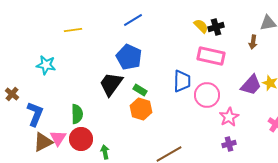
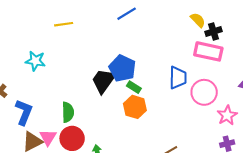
black cross: (216, 27) -> (214, 32), moved
blue pentagon: (129, 57) -> (122, 68), moved

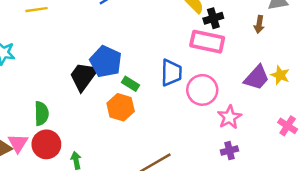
green rectangle: (134, 87) -> (130, 84), moved

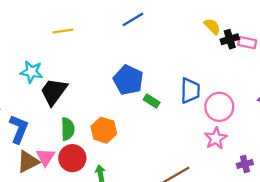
pink rectangle: (207, 42) -> (247, 43), moved, size x0.6
black trapezoid: (83, 76) -> (54, 92), moved
orange hexagon: (121, 107) -> (104, 130), moved
pink star: (229, 117) -> (216, 138), moved

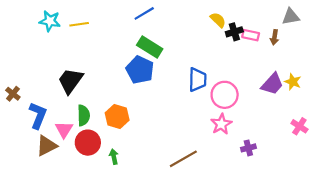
cyan star: (32, 72) -> (50, 21), moved
green rectangle: (152, 101) -> (150, 47), moved, size x1.6
pink triangle: (46, 157) -> (64, 130), moved

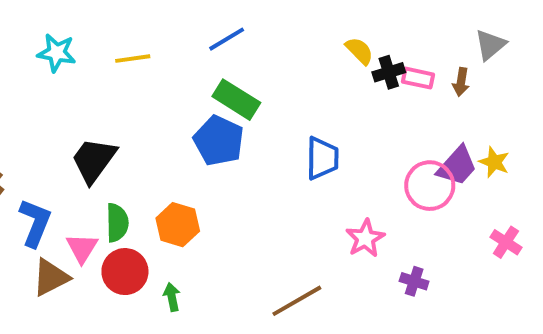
gray triangle: (291, 17) -> (490, 45), turned -30
yellow line: (79, 24) -> (133, 59), moved
pink circle: (225, 95) -> (430, 186), moved
purple cross: (248, 148) -> (414, 281), turned 32

